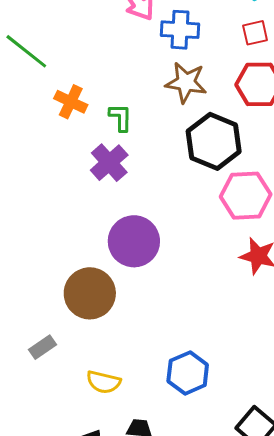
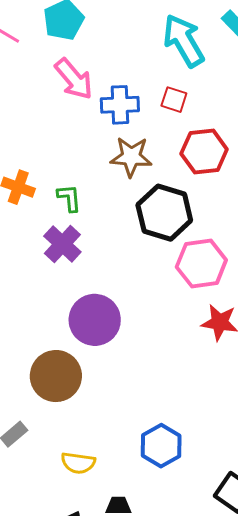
red square: (255, 33) -> (174, 100), moved, turned 36

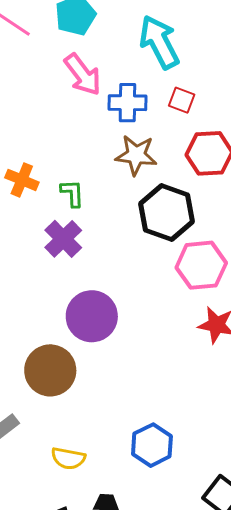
cyan arrow: (184, 41) -> (159, 42), moved

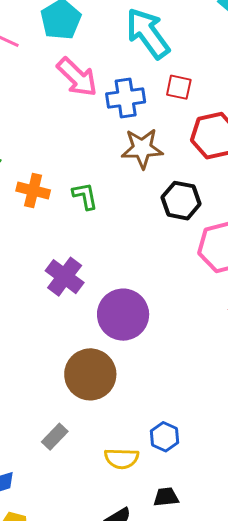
black hexagon: (167, 213) -> (181, 201), size x0.7
purple cross: (63, 239) -> (65, 277), moved
blue hexagon: (152, 445) -> (164, 437), moved, size x0.7

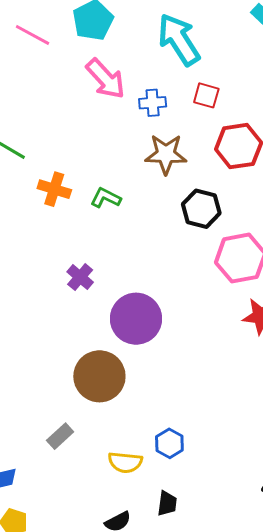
blue cross: (126, 98) -> (153, 103), size x0.7
green L-shape: (85, 196) -> (106, 198), turned -56
purple cross: (65, 277) -> (80, 277), size x0.7
black trapezoid: (166, 497) -> (167, 503), turned 100

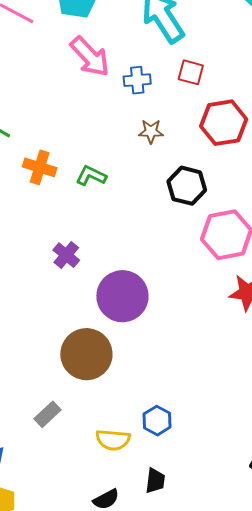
brown star: (166, 154) -> (151, 131), size x0.6

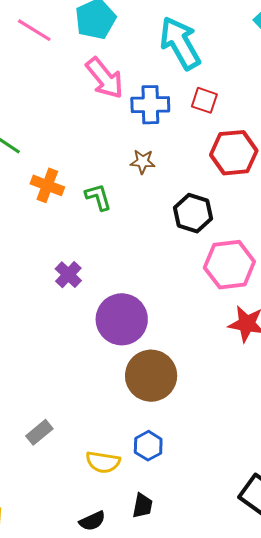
blue cross: (137, 80) -> (150, 105), size x1.4
brown star: (151, 131) -> (143, 162), moved
green L-shape: (91, 176) -> (98, 197), turned 44
brown circle: (86, 354) -> (151, 376), moved

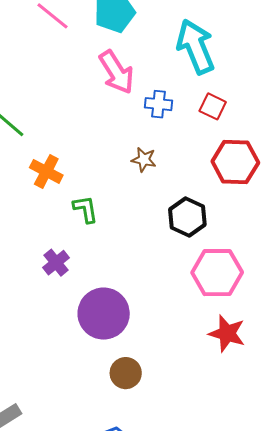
blue cross: (150, 105) -> (158, 104), size x0.7
green L-shape: (98, 197) -> (86, 209), moved
brown circle: (151, 376) -> (126, 373), size x0.6

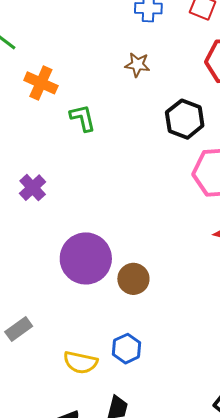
purple cross: (56, 263) -> (33, 188), moved
purple circle: (104, 314) -> (86, 258), moved

